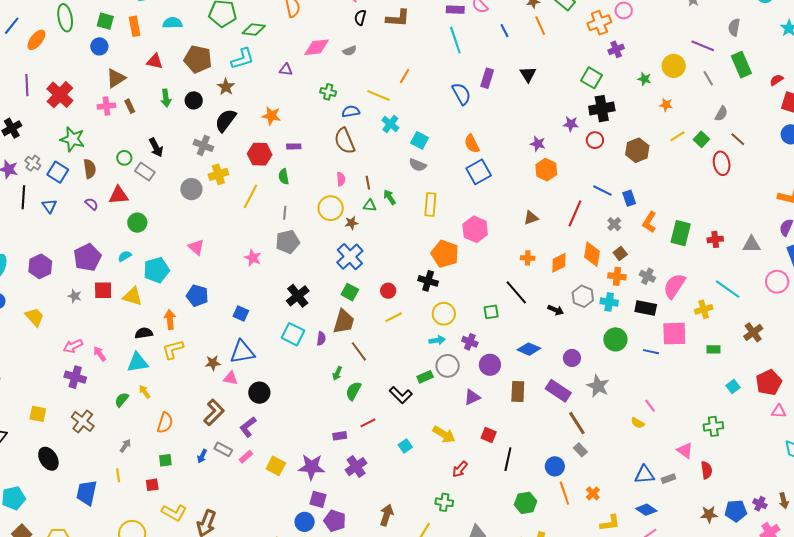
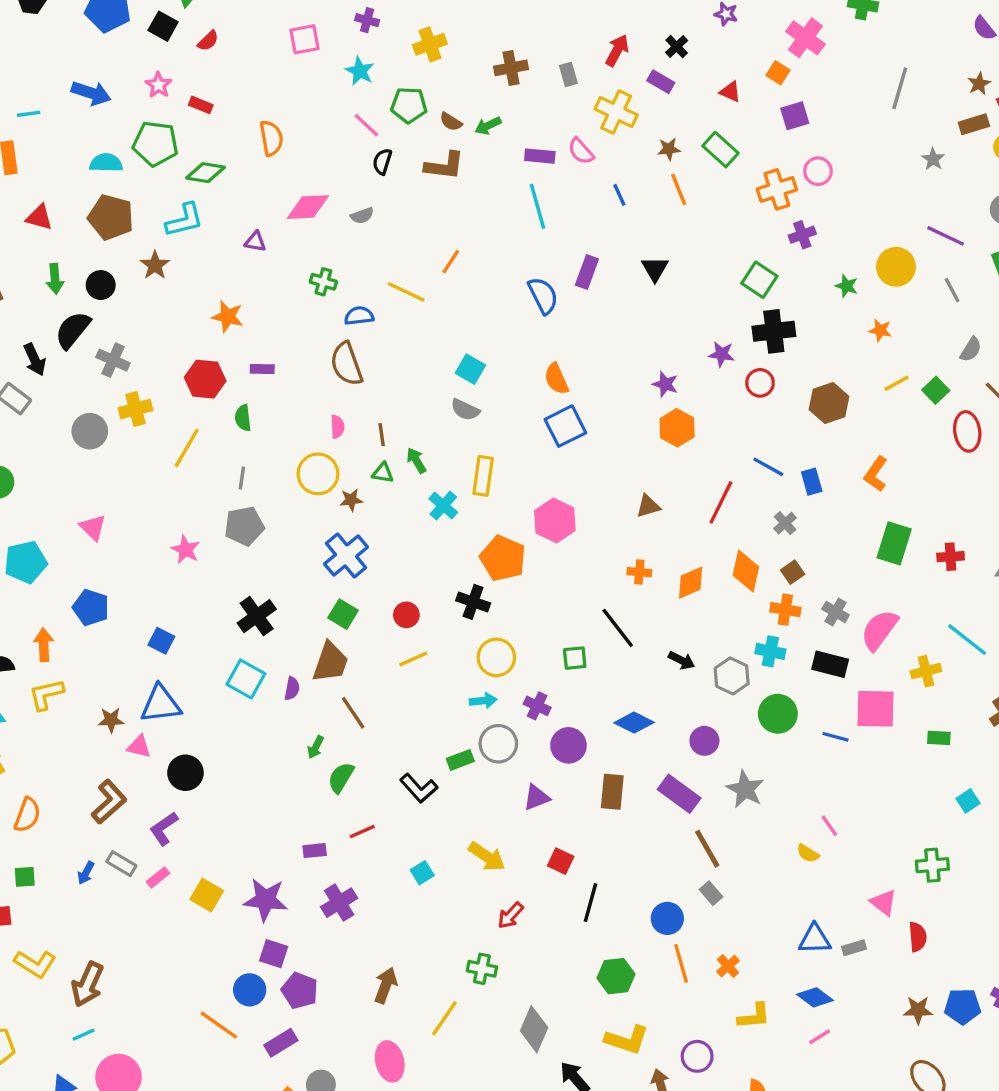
cyan semicircle: (172, 23) -> (106, 163), moved
black semicircle: (225, 120) -> (73, 330), moved
cyan cross: (390, 124) -> (443, 506), moved
orange L-shape: (649, 222) -> (876, 474), moved
gray hexagon: (583, 296) -> (732, 676), moved

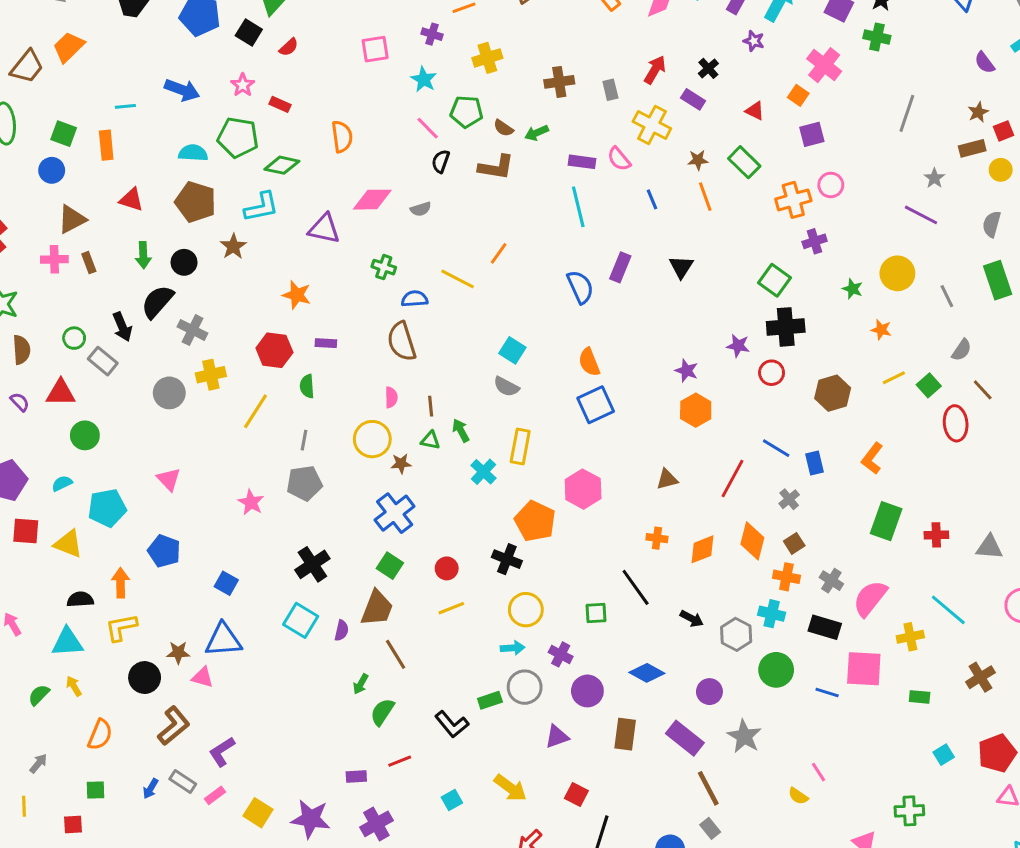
purple line: (946, 236) -> (921, 215), moved
purple triangle: (255, 242) -> (324, 229), size x1.6
black circle: (185, 773) -> (145, 678), moved

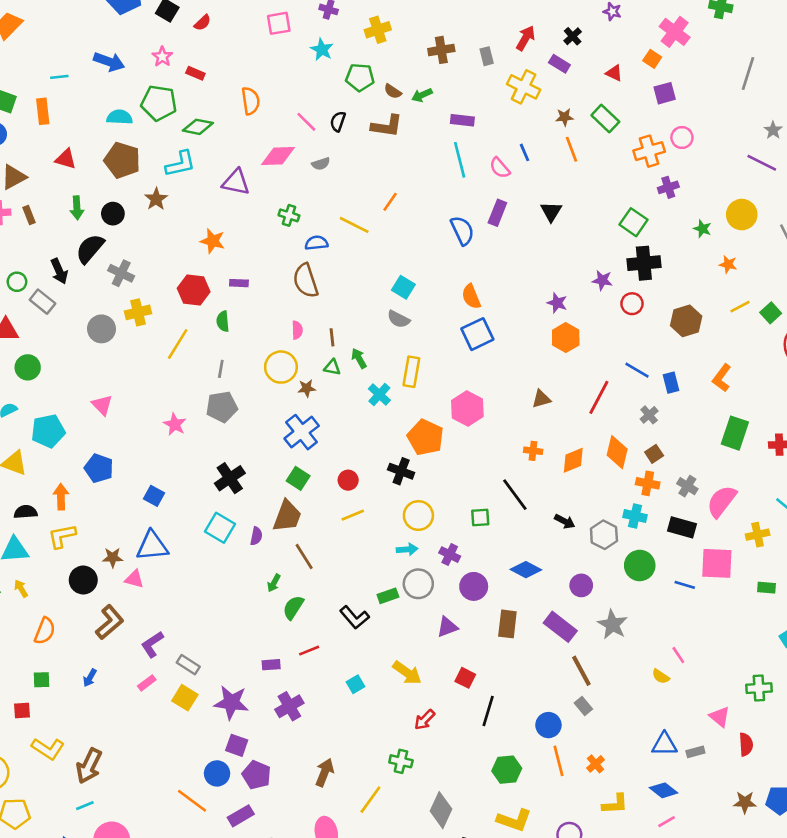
pink line: (428, 128) -> (306, 122), moved
pink semicircle: (619, 159) -> (500, 168), moved
gray rectangle: (183, 782) -> (188, 665), moved

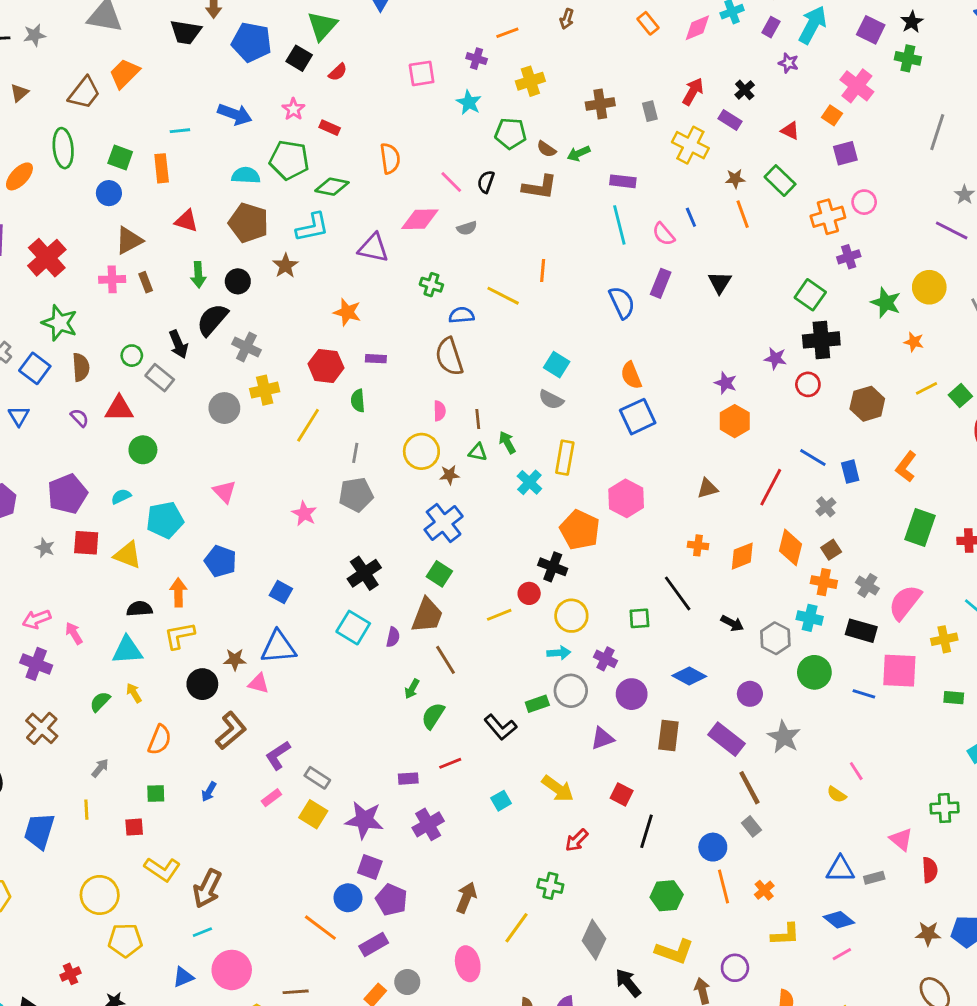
orange line: (390, 202) -> (543, 271), turned -30
green star: (702, 229) -> (886, 303), size x1.5
red circle: (348, 480) -> (529, 593), moved

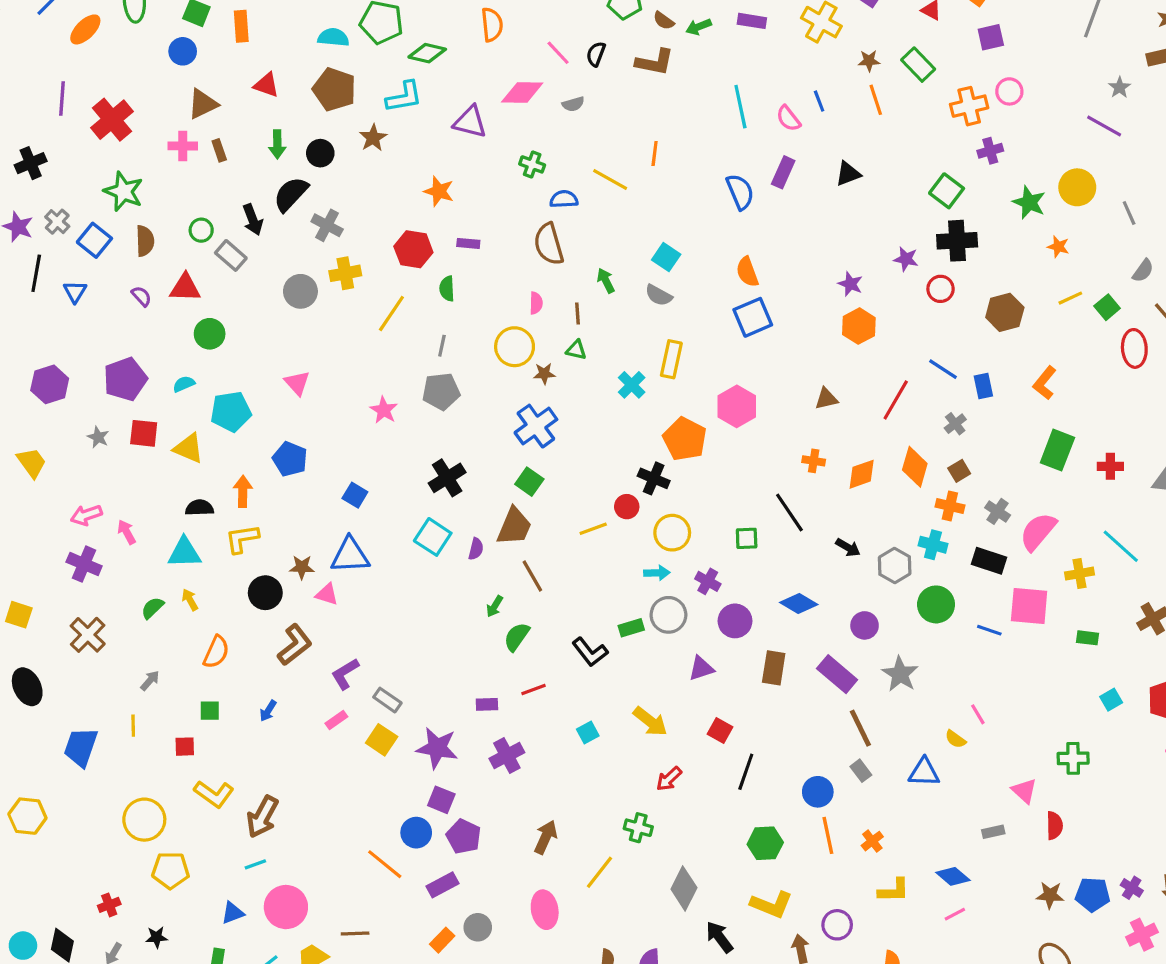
purple rectangle: (623, 181) -> (752, 21), moved
black triangle: (720, 282) -> (848, 174), turned 35
green arrow: (507, 442) -> (606, 281), moved
blue triangle: (840, 869) -> (924, 772), moved

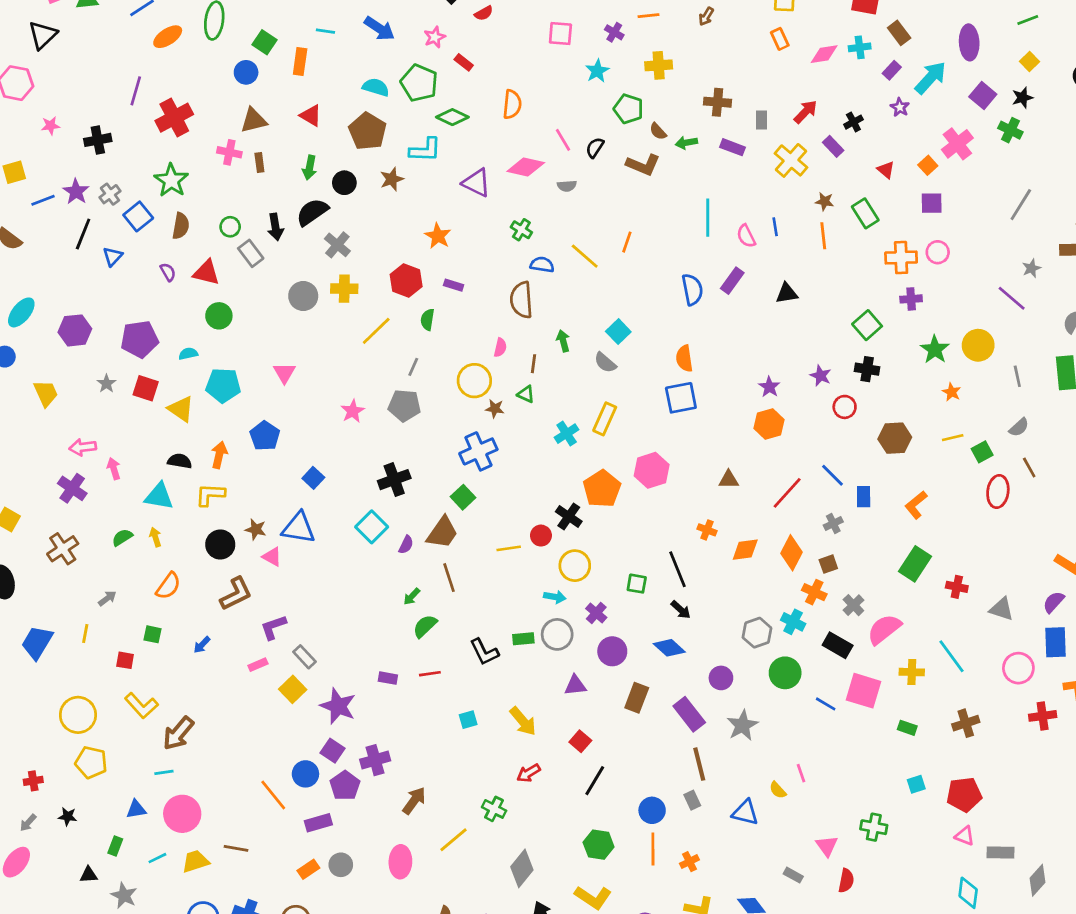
black cross: (957, 241) -> (867, 369), size x0.7
black arrow: (848, 547) -> (681, 610), moved
purple cross: (507, 755) -> (375, 760), moved
gray rectangle: (993, 832) -> (793, 875), turned 30

